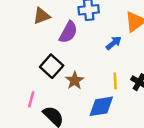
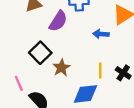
blue arrow: (114, 43) -> (101, 34), turned -140
pink line: (31, 99) -> (19, 83), turned -42

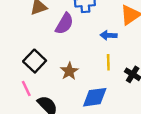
black square: (40, 53) -> (35, 61), moved
yellow line: (100, 70) -> (108, 62), moved

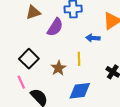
yellow line: (108, 62) -> (79, 59), moved

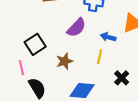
purple semicircle: (55, 27) -> (76, 28), moved
yellow line: (79, 59) -> (100, 57), moved

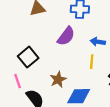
brown star: (65, 61) -> (58, 79), moved

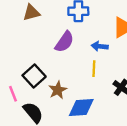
black square: (28, 57) -> (34, 76), moved

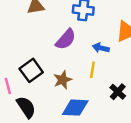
brown star: (58, 90) -> (63, 80), moved

